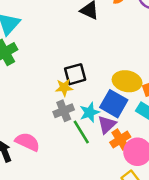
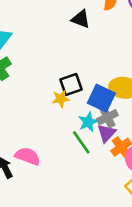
blue square: (114, 104) -> (101, 98), moved
gray cross: (64, 111) -> (107, 117), moved

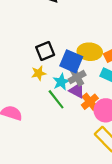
yellow star: (61, 99) -> (39, 73), moved
purple triangle: (106, 133) -> (77, 90), turned -42

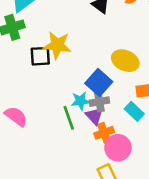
black square: (45, 51) -> (40, 56), moved
yellow ellipse: (90, 52) -> (125, 61), moved
yellow star: (39, 73) -> (57, 45), moved, size x1.6

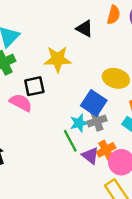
yellow star: (57, 45) -> (58, 59), moved
pink semicircle: (16, 116) -> (21, 103), moved
purple triangle: (94, 116) -> (90, 156), moved

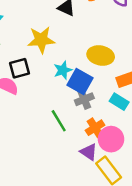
cyan star: (79, 123) -> (63, 70), moved
purple triangle: (90, 156) -> (89, 152), moved

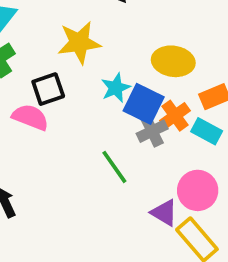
orange cross: (95, 128) -> (175, 116), moved

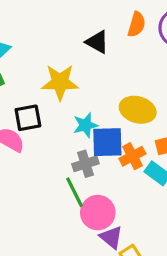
blue square: (144, 104) -> (107, 142), turned -36
gray cross: (152, 131) -> (85, 164), moved
pink circle: (198, 190) -> (98, 213), moved

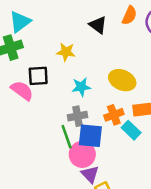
yellow star: (60, 82) -> (66, 52), size x0.7
blue square: (107, 142) -> (90, 136), moved

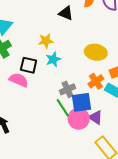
black square: (38, 76) -> (29, 65), turned 30
cyan star: (81, 87) -> (53, 59), moved
purple triangle: (90, 174) -> (96, 117), moved

